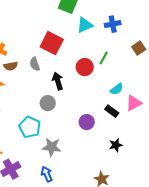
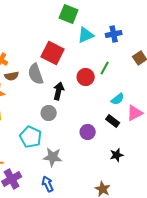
gray semicircle: (35, 64) -> (36, 74), size x1.5
black arrow: (58, 81) -> (59, 91), turned 30

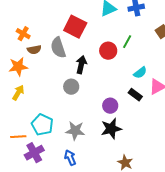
cyan pentagon: (31, 137) -> (42, 125), moved
black star: (117, 155) -> (111, 129), moved, size x1.5

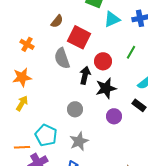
brown semicircle: (34, 50) -> (57, 21), moved, turned -40
red circle: (108, 51) -> (103, 61), moved
gray circle: (71, 87) -> (75, 109), moved
black star: (111, 129) -> (106, 88), moved
gray star: (75, 131) -> (79, 141), turned -30

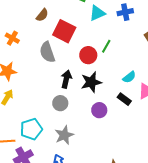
green line: (131, 52) -> (106, 46), moved
black arrow: (85, 75) -> (66, 79), moved
cyan pentagon: (46, 135) -> (31, 129), turned 30

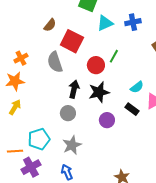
orange cross: (12, 38) -> (21, 58), moved, turned 32

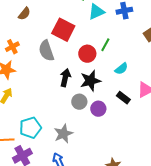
brown semicircle: (50, 25) -> (24, 14), moved
cyan semicircle: (137, 87) -> (121, 69), moved
gray circle: (68, 113) -> (79, 102), moved

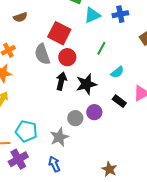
brown semicircle: (24, 14) -> (20, 17), turned 32
red circle: (87, 54) -> (67, 57), moved
gray circle: (79, 102) -> (75, 118), moved
cyan pentagon: (30, 128) -> (26, 131), turned 30

